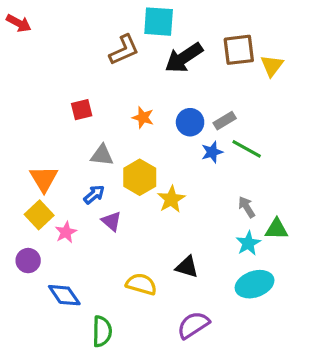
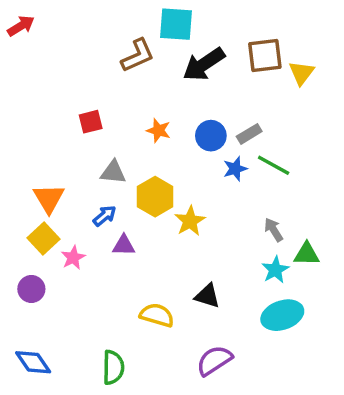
red arrow: (19, 23) -> (21, 26), turned -60
purple triangle: (111, 221) -> (124, 245), turned -40
blue diamond: (64, 295) -> (33, 362), moved

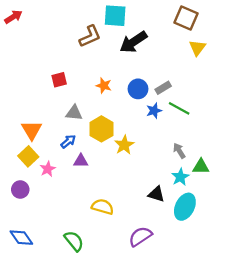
brown square: (265, 55) -> (186, 18), moved, turned 30
black triangle: (207, 296) -> (156, 194), moved
cyan ellipse: (282, 315) -> (185, 207), turned -45
green semicircle: (113, 367) -> (74, 241), turned -40

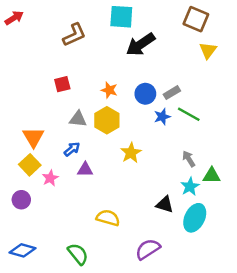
brown L-shape: (90, 36) -> (74, 35), moved
yellow hexagon: (101, 129) -> (107, 120), moved
blue diamond: (21, 238) -> (23, 250), turned -40

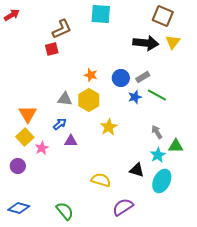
black arrow: (141, 44) -> (146, 43), moved, turned -140
red square: (62, 84) -> (52, 49), moved
yellow semicircle: (108, 218) -> (101, 180), moved

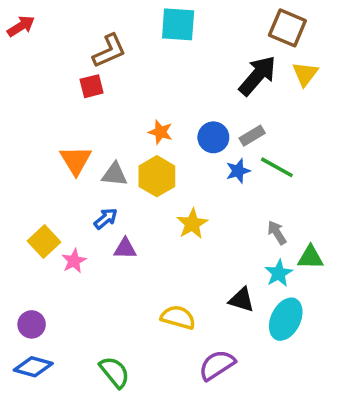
black arrow: (146, 43) -> (257, 76), turned -55
orange triangle: (28, 114) -> (76, 160), moved
purple circle: (18, 166) -> (32, 324), moved

